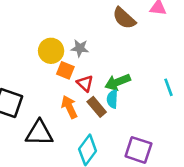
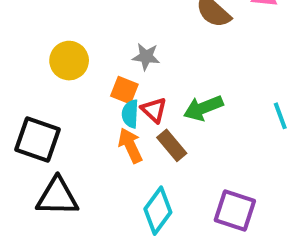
yellow circle: (51, 51) -> (69, 61), moved
cyan semicircle: (112, 99) -> (130, 114), moved
black triangle: (39, 133) -> (57, 197), moved

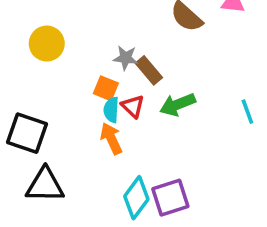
yellow circle: (69, 61) -> (47, 44), moved
brown rectangle: (172, 145) -> (149, 70), moved
purple square: (235, 211) -> (170, 198), moved, turned -36

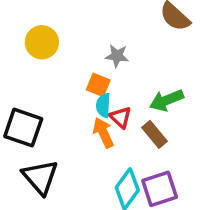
brown rectangle: (149, 70) -> (155, 134), moved
red triangle: (133, 106) -> (120, 117), moved
black triangle: (45, 185) -> (40, 177), turned 48

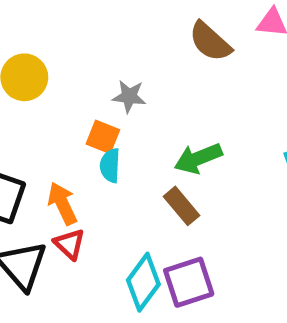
red triangle: (120, 117) -> (70, 244), moved
orange arrow: (103, 133) -> (62, 204), moved

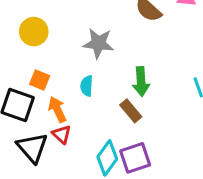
gray star: (129, 96) -> (98, 43), size x1.5
orange square: (103, 137) -> (40, 80), moved
green arrow: (198, 158) -> (141, 82), turned -72

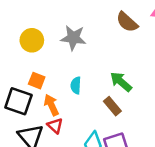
gray star: (98, 43) -> (73, 38), moved
green arrow: (141, 82) -> (121, 82), turned 135

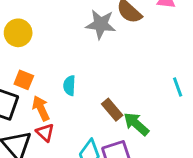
gray star: (73, 38) -> (101, 24), moved
green arrow: (121, 82) -> (136, 124), moved

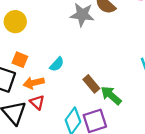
cyan semicircle: (69, 86) -> (57, 64), turned -140
orange arrow: (41, 108) -> (34, 83), turned -78

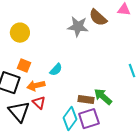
brown rectangle: (91, 84) -> (86, 100), moved, turned -42

